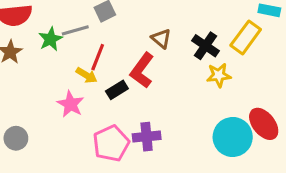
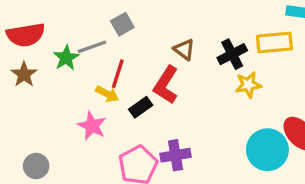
yellow rectangle: (246, 37) -> (274, 42), turned 52
black cross: (206, 46) -> (232, 54), turned 32

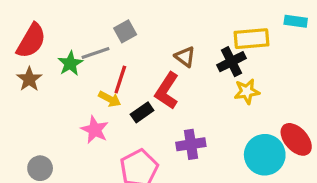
red semicircle: (26, 35) -> (31, 41), turned -51
yellow rectangle: (274, 42) -> (251, 39), moved
purple cross: (176, 155) -> (191, 144), moved

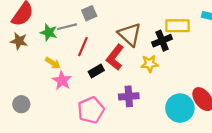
brown triangle: (185, 57) -> (130, 34), size x1.6
green star: (70, 63) -> (49, 32), turned -30
brown star: (29, 79) -> (19, 41), turned -30
yellow star: (247, 91) -> (150, 64), moved
yellow arrow: (110, 99) -> (53, 63), moved

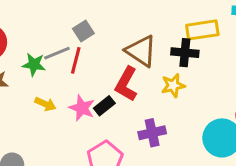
black cross: (162, 41) -> (185, 53), turned 36
red line: (83, 47) -> (76, 60), moved
pink star: (62, 80) -> (82, 108), moved

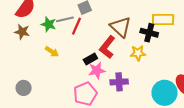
pink star: (82, 108) -> (97, 70), moved, turned 30

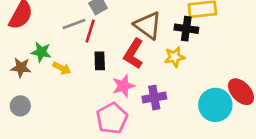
green star: (49, 24) -> (41, 52), moved
brown star: (22, 32) -> (21, 68), moved
black rectangle: (90, 59) -> (100, 61), moved, turned -56
gray circle: (24, 88) -> (20, 106), moved

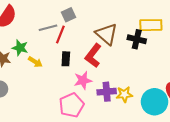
yellow star: (175, 57) -> (124, 94), moved

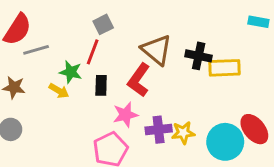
yellow rectangle: (151, 25) -> (225, 68), moved
gray line: (48, 28) -> (36, 50), moved
green star: (20, 48) -> (71, 72), moved

